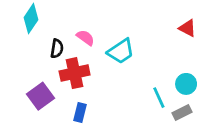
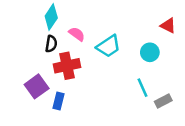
cyan diamond: (31, 19) -> (51, 17), moved
cyan circle: (186, 84) -> (150, 52), moved
blue rectangle: (80, 112) -> (58, 101), moved

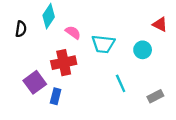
black semicircle: (51, 44) -> (21, 29), moved
cyan trapezoid: (108, 46) -> (103, 44), turned 40
cyan line: (143, 88) -> (121, 83), moved

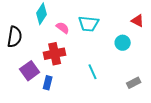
black semicircle: (21, 29) -> (15, 37), moved, size x1.5
cyan trapezoid: (103, 44) -> (89, 24), moved
cyan line: (121, 83) -> (93, 72), moved

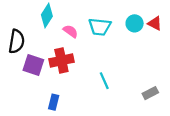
cyan circle: (123, 43) -> (135, 23), moved
purple square: (30, 71) -> (33, 65), moved, turned -36
blue rectangle: (48, 83) -> (54, 102), moved

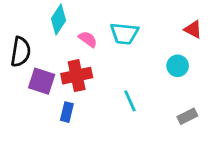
cyan circle: (135, 23) -> (178, 66), moved
blue rectangle: (54, 102) -> (67, 112), moved

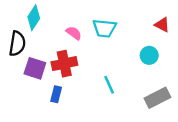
cyan diamond: (58, 20) -> (34, 18), moved
gray rectangle: (187, 116) -> (157, 98), size x1.5

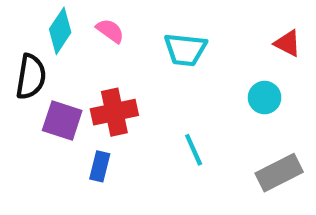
pink semicircle: (74, 33) -> (110, 31), moved

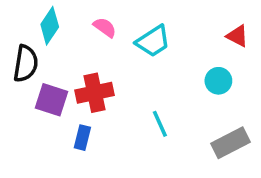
pink semicircle: (110, 31) -> (105, 27), moved
cyan trapezoid: (185, 50) -> (153, 41), turned -39

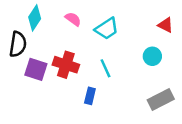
red cross: (94, 93) -> (66, 65), turned 30
cyan line: (160, 124) -> (106, 68), moved
blue rectangle: (82, 138) -> (90, 96), moved

